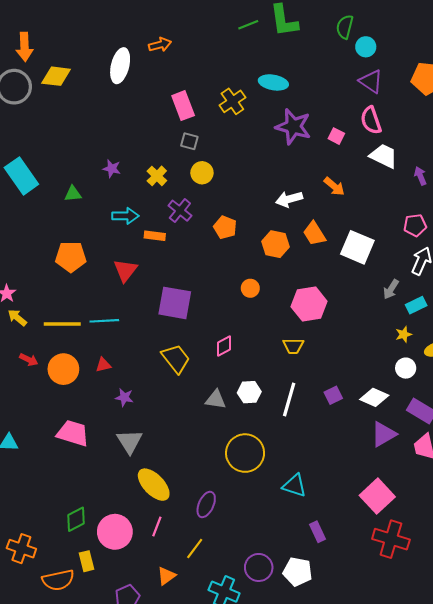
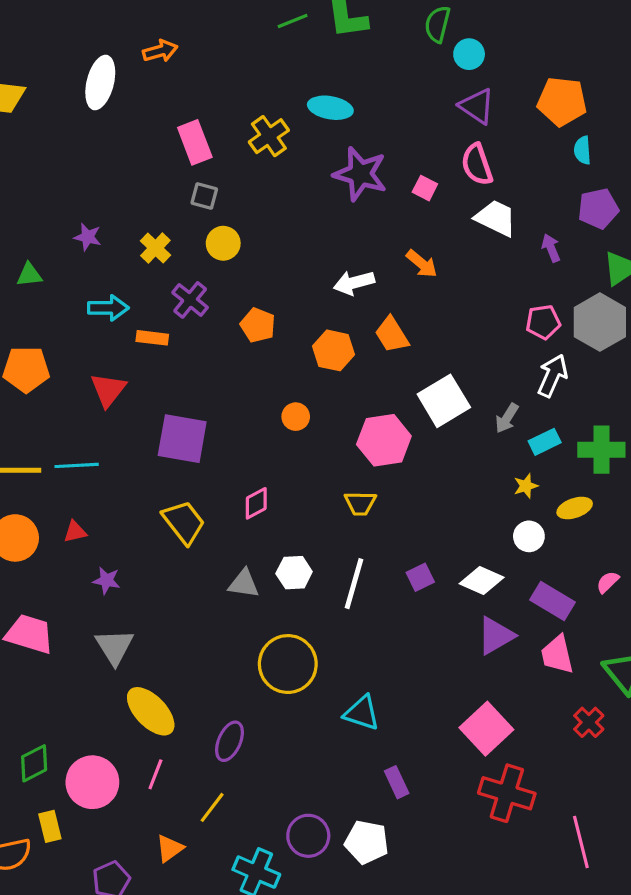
white square: (357, 247) -> (444, 401), moved, turned 36

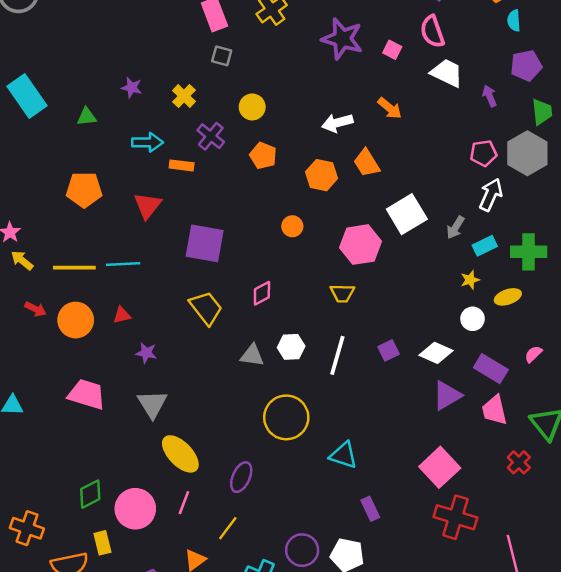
yellow circle: (223, 243) -> (252, 107), moved

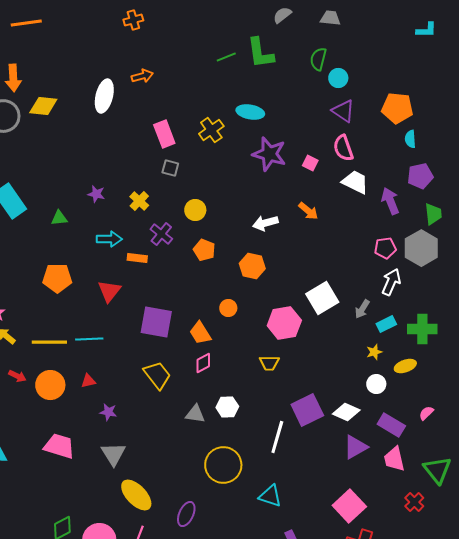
purple arrow: (490, 96) -> (390, 201), size x1.5
orange trapezoid: (367, 163) -> (200, 333), moved
purple square: (389, 350) -> (307, 410), size x1.8
white line: (337, 355) -> (277, 437), moved

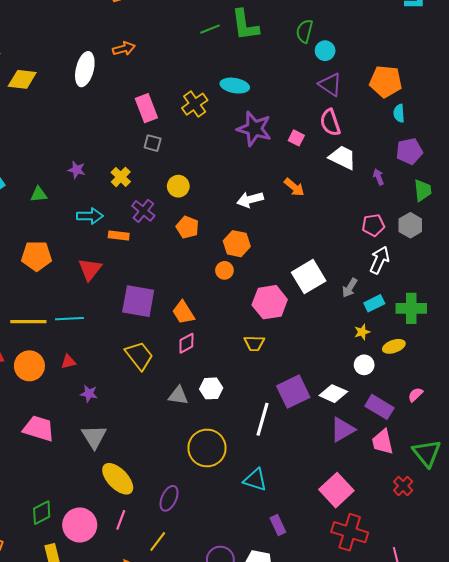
purple arrow: (390, 201) -> (378, 177), size x0.6
gray hexagon: (421, 248) -> (410, 225), size x0.7
orange circle: (228, 308) -> (224, 270), moved

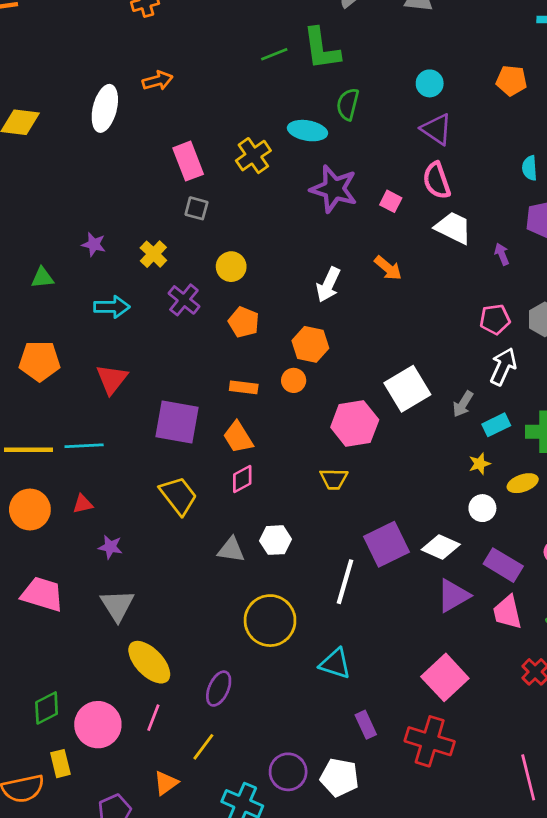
green semicircle: (305, 31) -> (348, 104), moved
orange pentagon: (386, 81) -> (512, 81), moved, size x0.7
white arrow: (250, 200) -> (328, 285), turned -50
orange rectangle: (119, 235) -> (244, 387), moved
red cross: (350, 532) -> (430, 741), moved

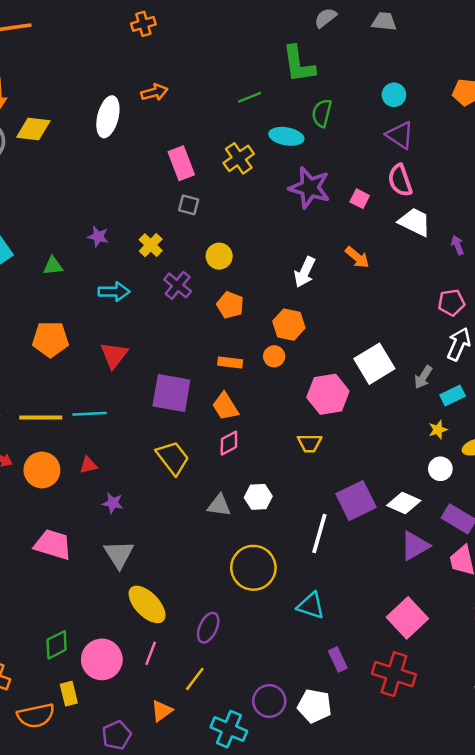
green line: (274, 54) -> (250, 97), moved

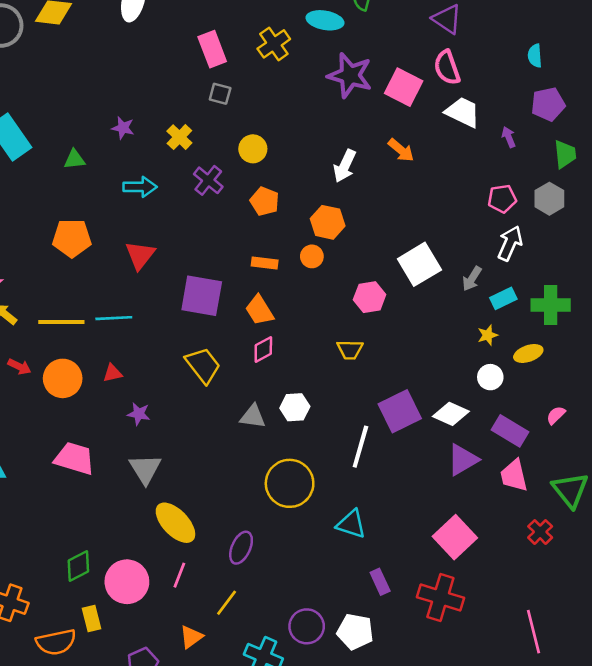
pink square: (360, 199) -> (404, 87), size x1.8
pink hexagon: (328, 394) -> (370, 297), size x0.7

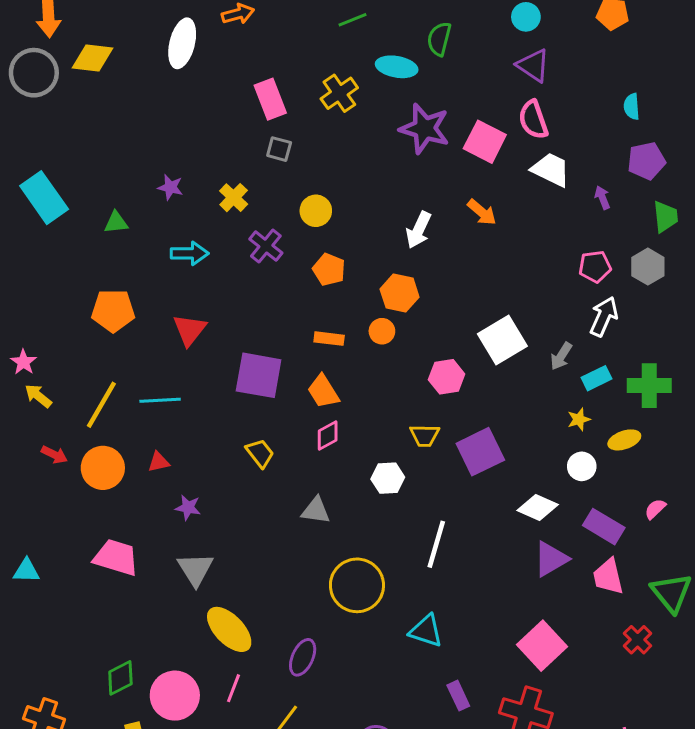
yellow line: (61, 322) -> (101, 405), turned -60
yellow trapezoid: (203, 365) -> (260, 453), size x0.7
white hexagon: (295, 407) -> (388, 478), moved
purple square: (400, 411) -> (480, 452), moved

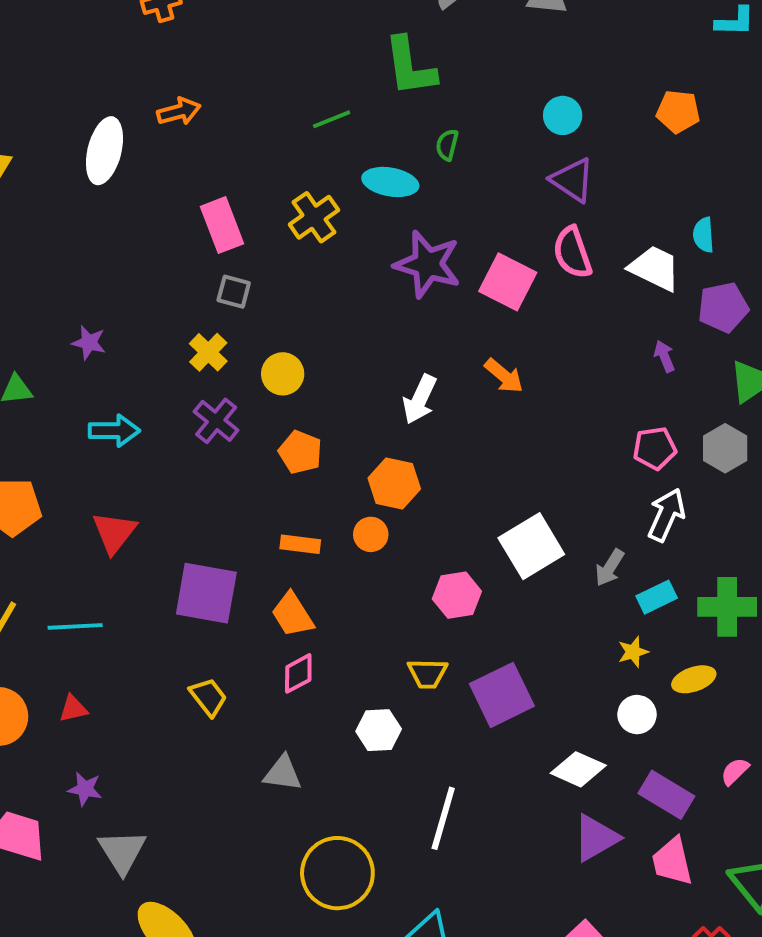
green semicircle: (439, 39) -> (447, 145), size x0.7
white trapezoid: (551, 170) -> (655, 268), moved
yellow cross: (234, 198) -> (208, 352), moved
purple star: (188, 508) -> (85, 789), moved

